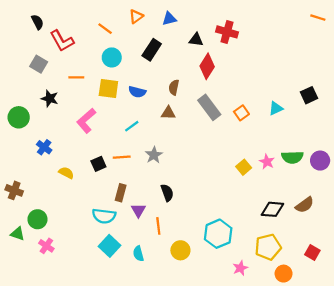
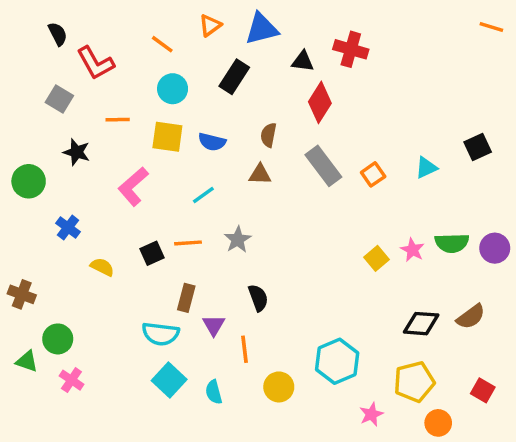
blue triangle: (169, 19) -> (262, 29), size x1.5

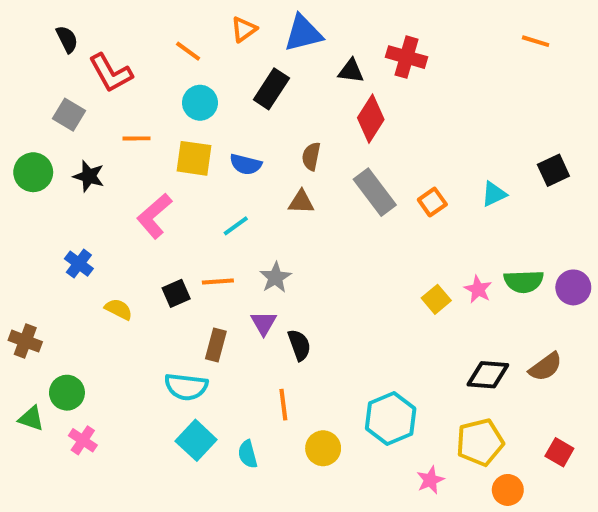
orange line: (491, 27) -> (536, 41), moved
green circle: (29, 181) -> (33, 172), moved
purple triangle: (214, 325) -> (264, 323), moved

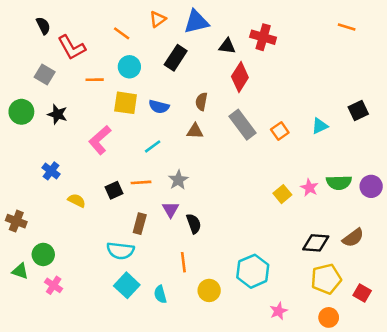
orange line: (136, 138) -> (95, 80), moved
yellow pentagon: (480, 442) -> (326, 279), moved

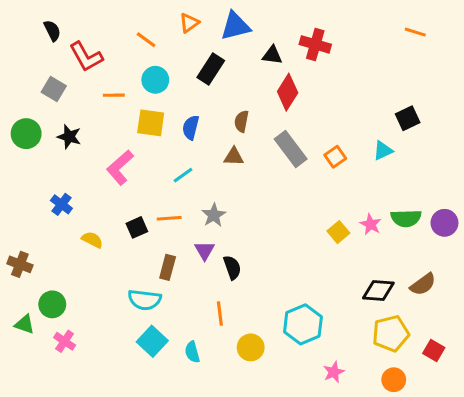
blue semicircle: (159, 107) -> (191, 127), turned 90
black square: (358, 110) -> (408, 118), moved

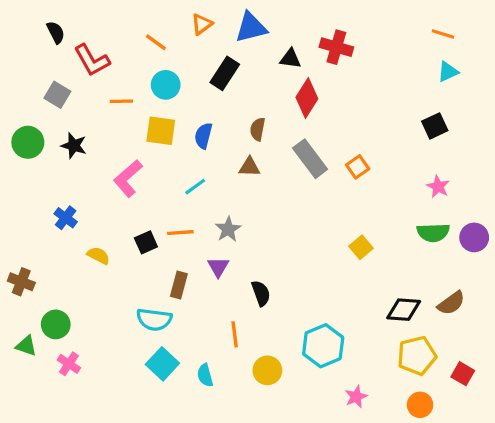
cyan triangle: (383, 151) -> (448, 72), moved
pink star: (371, 224) -> (438, 187), moved
black semicircle: (232, 267) -> (261, 293), moved

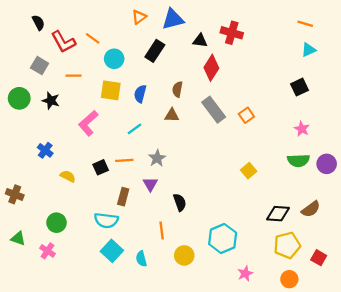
orange line: (156, 42) -> (93, 38), moved
orange line: (121, 101) -> (73, 76), moved
green circle: (56, 324) -> (57, 223), moved

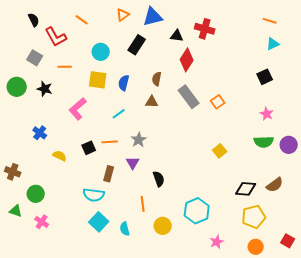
orange line: (93, 38) -> (82, 20), moved
green circle: (57, 223) -> (36, 194), moved
red square: (319, 258) -> (288, 241), moved

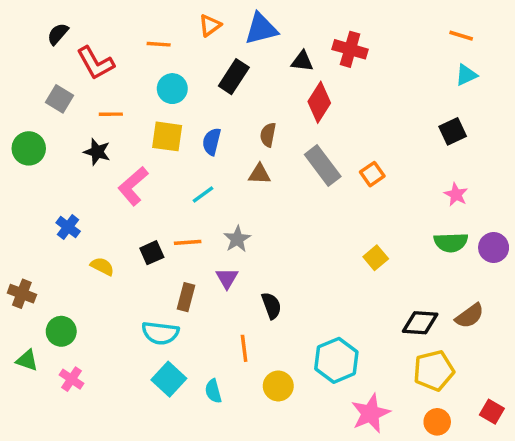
black semicircle: (34, 20) -> (58, 34), turned -112
orange line: (82, 20) -> (159, 44), moved, turned -32
black star: (45, 89) -> (97, 152), moved
pink star: (217, 242) -> (371, 413), size x1.6

